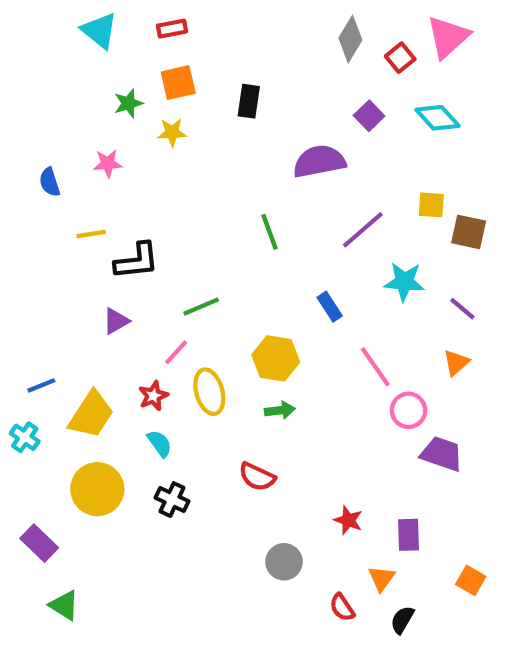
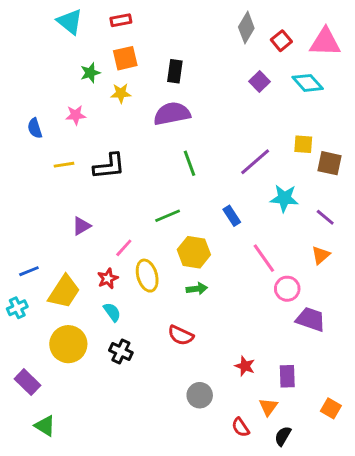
pink triangle: (448, 37) -> (325, 42), moved, turned 44
purple semicircle: (319, 161) -> (172, 114), moved
black L-shape: (137, 261) -> (109, 166), moved
green line: (201, 307) -> (168, 216), moved
cyan cross: (25, 437) -> (17, 308), turned 30

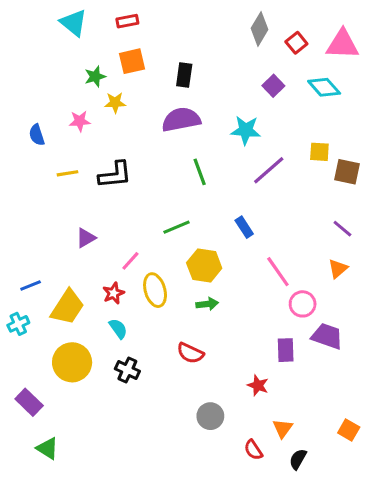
yellow star: (121, 93) -> (115, 103), moved
cyan star: (284, 198) -> (246, 130), moved
purple rectangle: (287, 376) -> (286, 350), moved

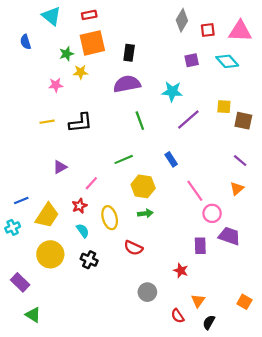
red square: (296, 43) -> (208, 30), turned 32
orange square: (132, 61) -> (92, 43), size x1.4
purple square: (273, 86) -> (192, 60), turned 32
blue semicircle: (37, 135) -> (26, 42), moved
yellow ellipse: (155, 290) -> (110, 218), moved

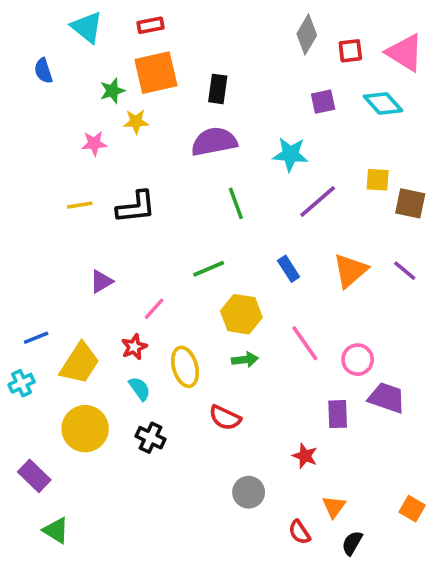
pink triangle: (240, 31) -> (405, 53), turned 30
orange triangle: (237, 189) -> (350, 271), moved, size x1.5
pink line: (195, 191) -> (305, 343), moved

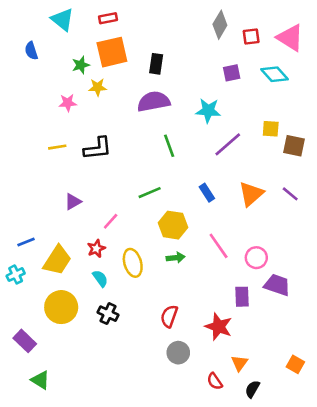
red semicircle: (225, 418) -> (169, 316), moved, turned 85
red star: (305, 456) -> (219, 327), size x1.5

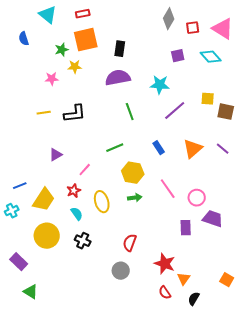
red star: (219, 327) -> (165, 264), moved
gray circle: (178, 353) -> (121, 271), moved

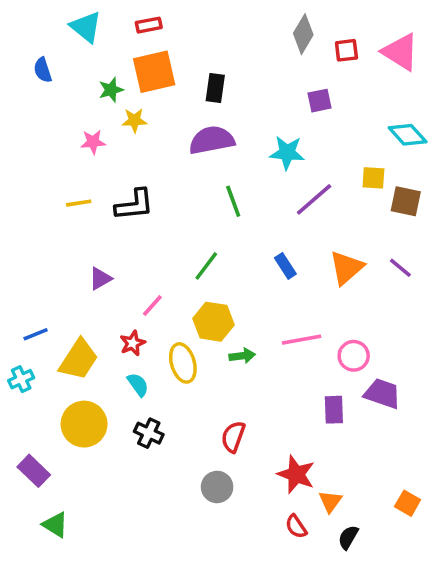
cyan diamond: (211, 57) -> (408, 135), moved
green line: (115, 148) -> (206, 266), turned -30
yellow hexagon: (133, 173) -> (213, 322), moved
pink line: (168, 189) -> (302, 340), turned -65

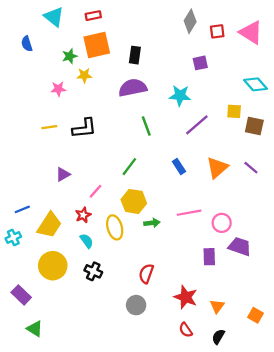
orange triangle: (330, 501) -> (217, 306), moved

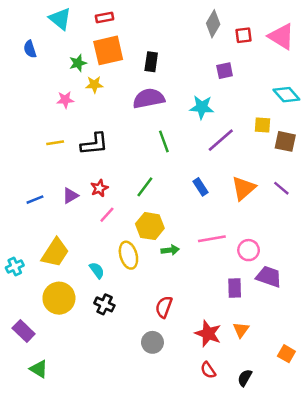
blue line: (22, 209) -> (35, 200), moved
red star: (83, 215) -> (99, 188), moved
orange triangle: (217, 306) -> (241, 330), moved

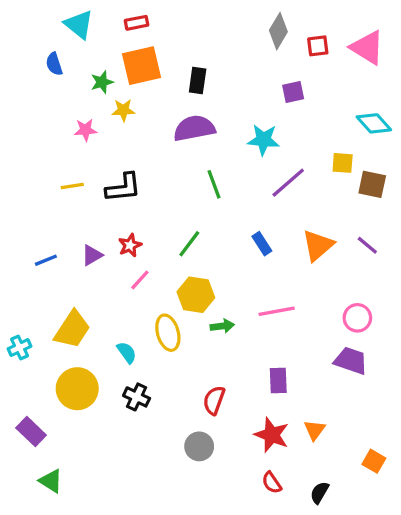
blue semicircle: (30, 49) -> (54, 64), moved
pink circle: (249, 250) -> (357, 318), moved
purple rectangle: (235, 288) -> (278, 380), moved

